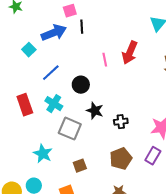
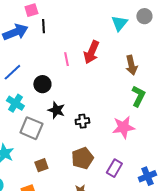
purple rectangle: (153, 156) -> (114, 168), moved

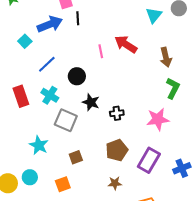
red arrow: (91, 52) -> (126, 44), turned 100
purple rectangle: (114, 168) -> (149, 160), size x1.4

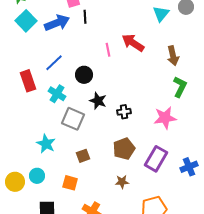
cyan square: (25, 41) -> (26, 21), moved, size x1.5
red rectangle: (21, 96) -> (28, 81), moved
orange square: (63, 184) -> (70, 183), turned 35

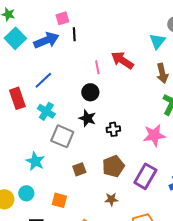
cyan triangle: (161, 14) -> (157, 41), moved
black circle: (84, 75) -> (90, 92), moved
brown square: (83, 156) -> (79, 169), moved

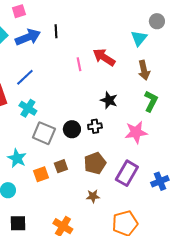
pink square: (62, 18) -> (19, 11), moved
black circle: (90, 92) -> (72, 129), moved
black star: (87, 118) -> (109, 100), moved
orange square: (59, 200) -> (41, 174), moved, turned -35

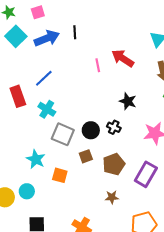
black cross: (95, 126) -> (114, 127), turned 32
brown square: (61, 166) -> (86, 156), moved
orange square: (41, 174) -> (60, 175), turned 35

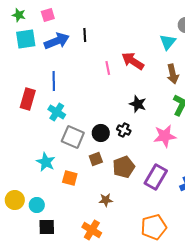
cyan square: (16, 36) -> (26, 39), turned 35
blue line: (44, 78) -> (54, 81), turned -48
red rectangle: (18, 96) -> (28, 99), turned 35
cyan circle: (27, 191) -> (37, 205), moved
brown star: (112, 197) -> (106, 200), moved

